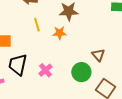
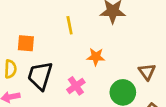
orange star: (59, 33) -> (96, 57), moved

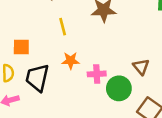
orange star: (96, 57) -> (71, 61), moved
pink cross: (76, 86) -> (97, 74), moved, turned 36

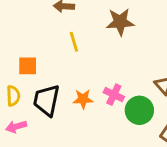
orange star: (71, 61) -> (83, 99), moved
pink cross: (97, 74) -> (114, 95), turned 30

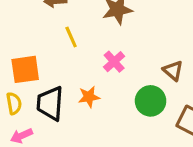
orange square: (28, 66) -> (25, 69), size x1.4
pink cross: (114, 95) -> (114, 62), moved, turned 30

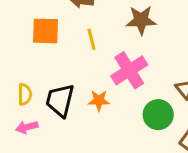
pink cross: (114, 62) -> (129, 70), size x1.6
orange square: (25, 69) -> (46, 31), moved

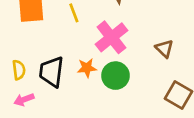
green circle: (158, 115) -> (115, 76), moved

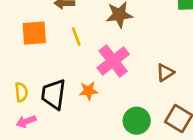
brown triangle: (164, 49) -> (165, 73), turned 42
green circle: (115, 76) -> (137, 121), moved

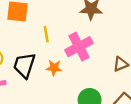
yellow line: (76, 36) -> (46, 34), moved

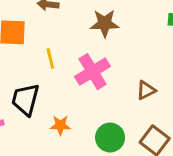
orange star: (54, 68) -> (60, 125), moved

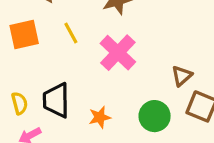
yellow line: (50, 58) -> (71, 33), moved
brown triangle: (146, 90) -> (182, 76), moved

